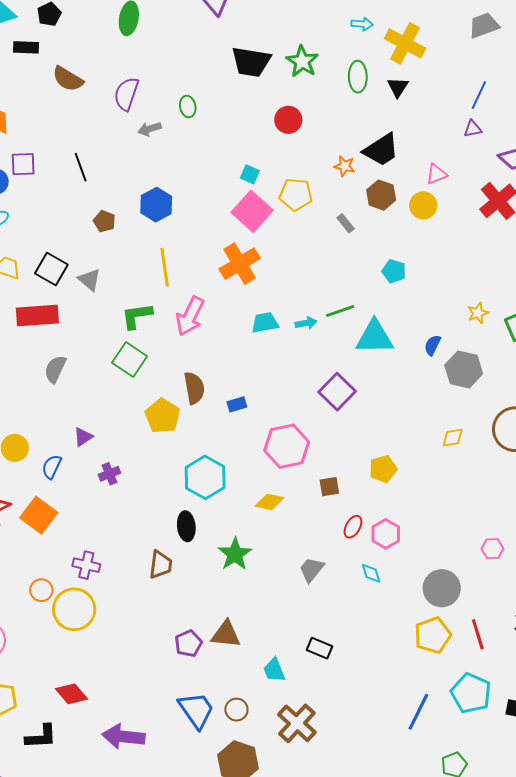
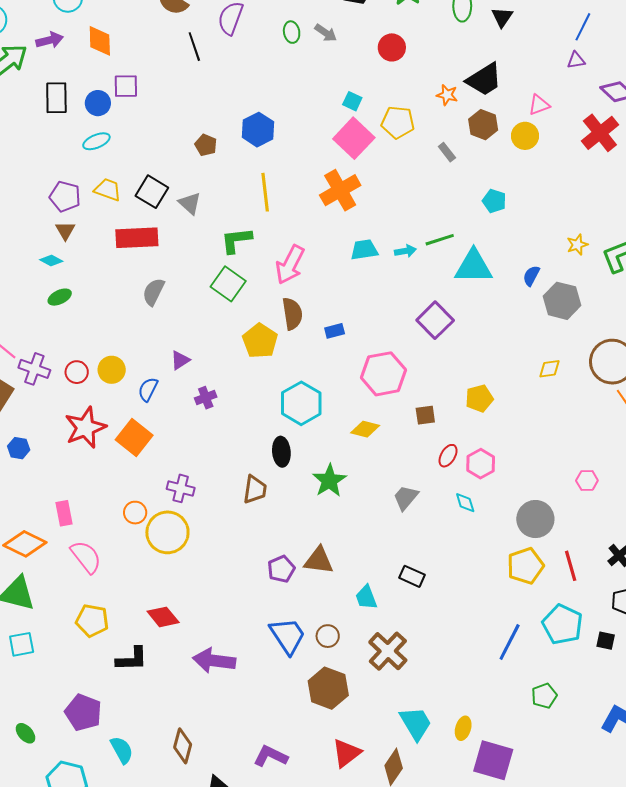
gray arrow: (150, 129) -> (326, 33), moved, turned -130
black line: (81, 167) -> (194, 47), moved
pink arrow: (190, 316) -> (290, 265), moved

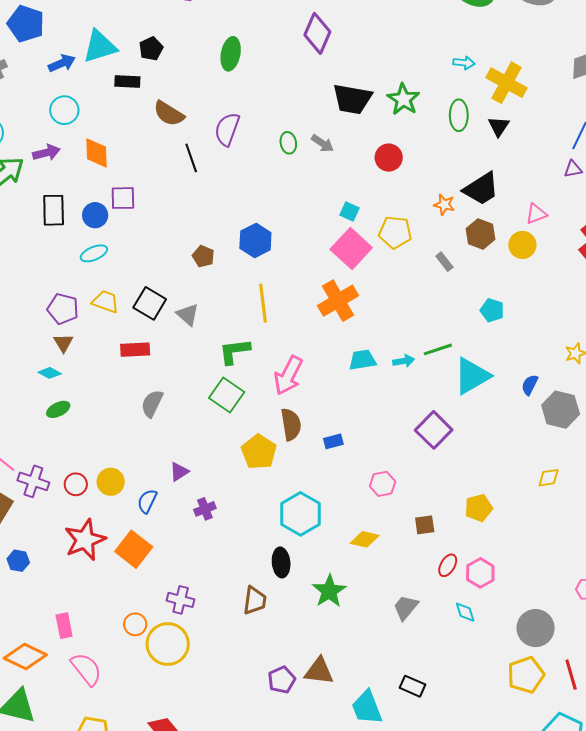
red rectangle: (137, 238) -> (135, 350), size x0.7
cyan triangle: (474, 267) -> (472, 376), turned -30
pink hexagon: (383, 374) -> (383, 484), size x0.6
cyan trapezoid: (366, 597) -> (367, 708), size x1.4

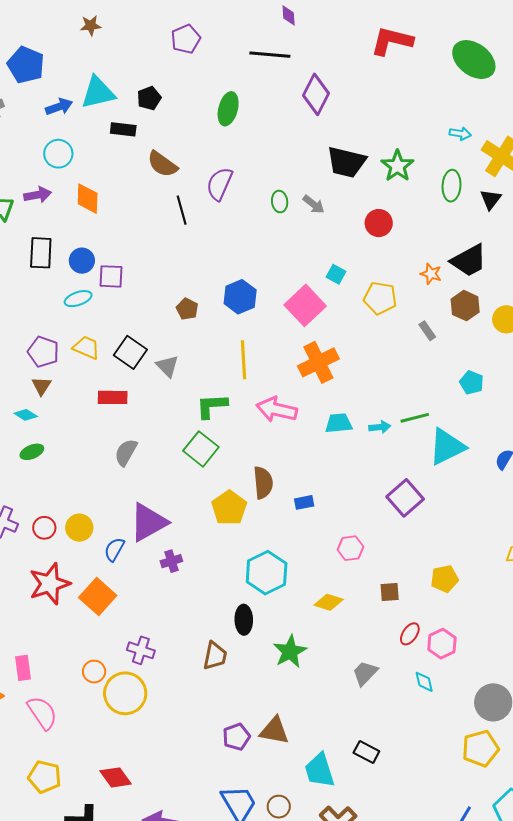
purple square: (123, 198) -> (111, 276), moved
pink square: (351, 249) -> (305, 305), moved
pink arrow: (288, 375) -> (277, 410), moved, turned 72
purple triangle: (179, 472) -> (148, 522), size x2.0

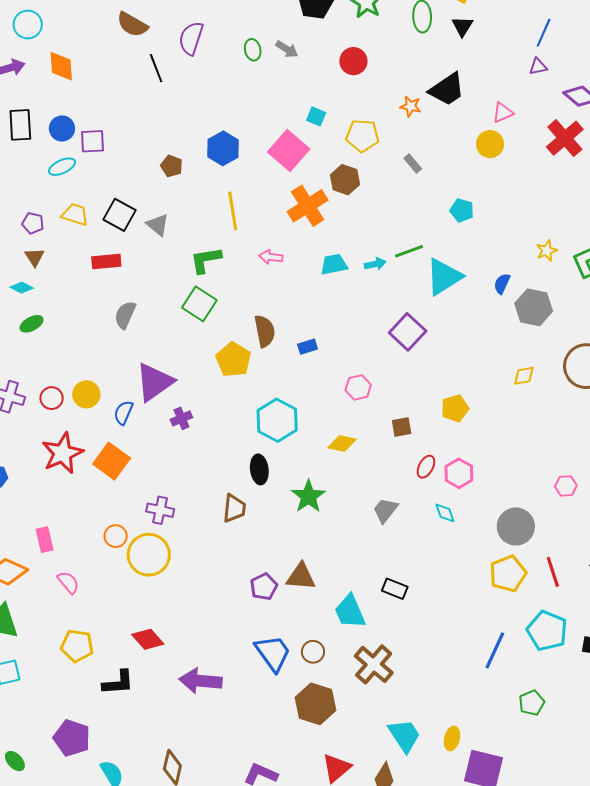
brown hexagon: (465, 306) -> (345, 180), moved
purple pentagon: (43, 352) -> (33, 223), size x0.7
pink arrow: (277, 410) -> (271, 257), size x0.6
pink semicircle: (42, 713) -> (68, 582), size x0.7

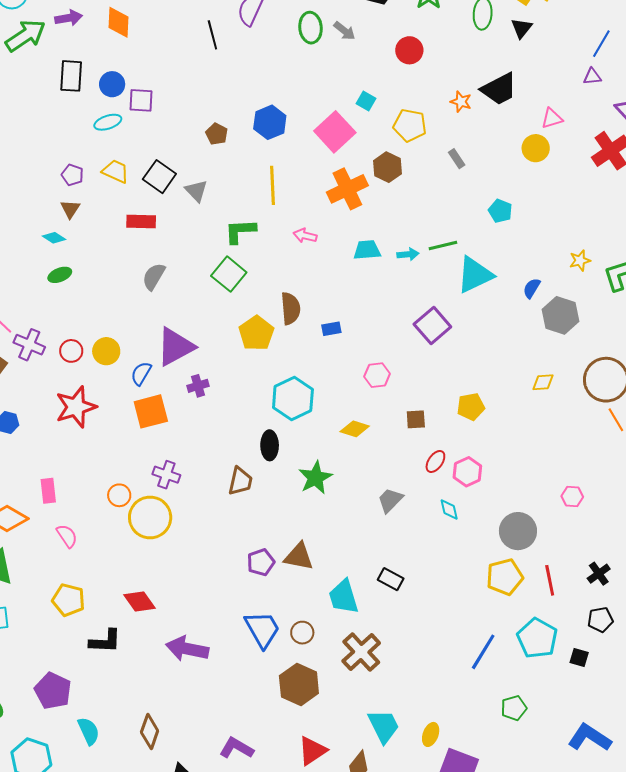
green ellipse: (253, 50) -> (311, 28), size x1.4
orange square: (112, 461) -> (151, 411), moved, turned 33

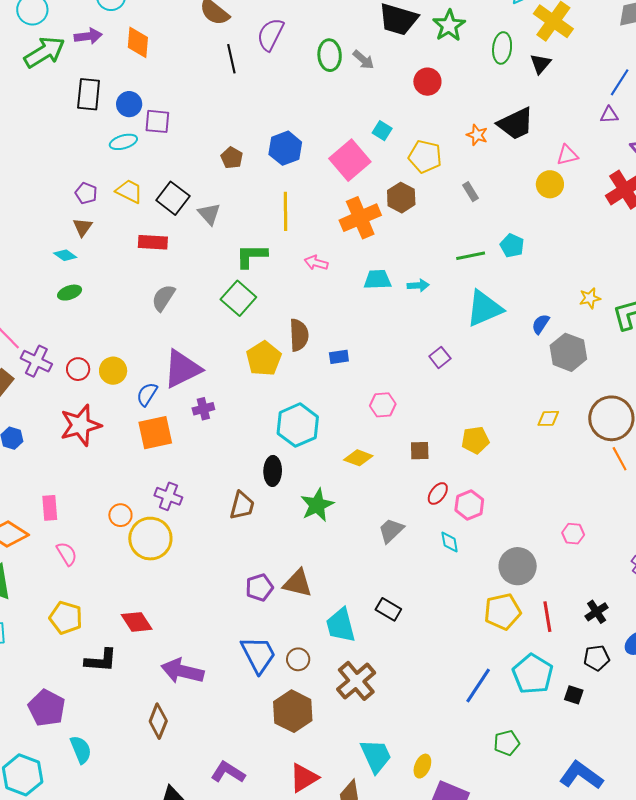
green line: (443, 246) -> (471, 256), moved
purple square: (432, 325) -> (440, 357), size x0.6
brown diamond: (150, 731) -> (158, 721), moved

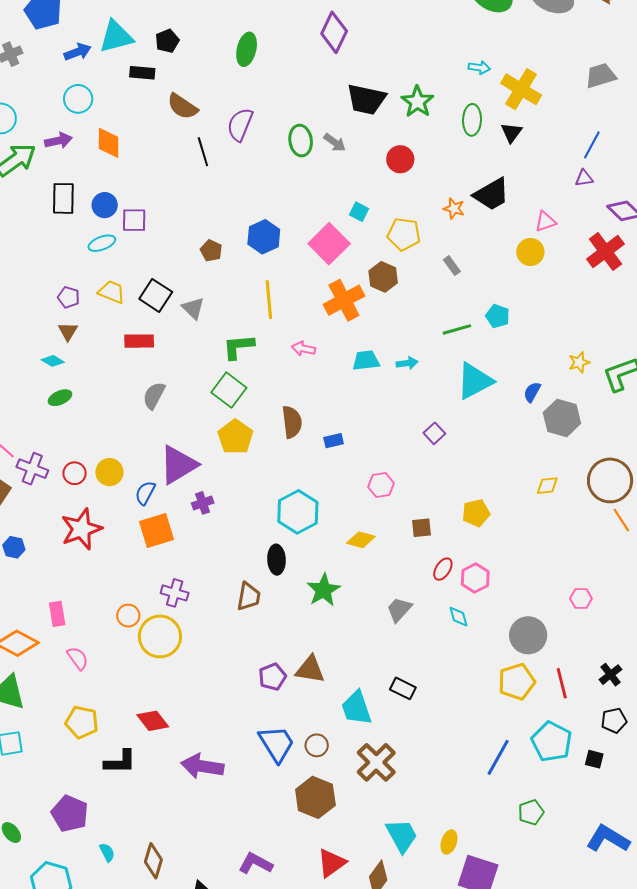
yellow pentagon: (264, 358) -> (235, 437), moved
brown diamond: (158, 721) -> (153, 861), moved
cyan semicircle: (81, 750) -> (107, 852), size x0.7

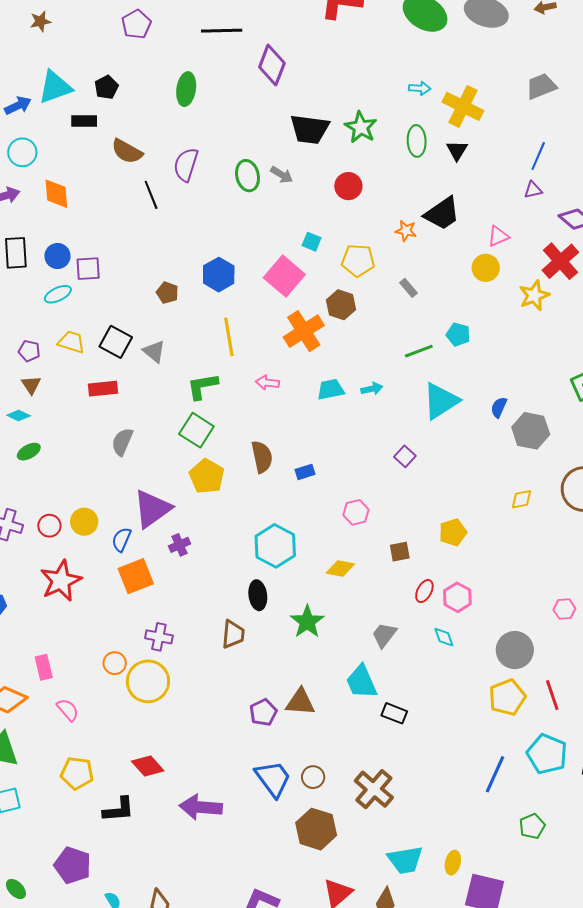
yellow star: (579, 362) -> (534, 295), moved, size x1.4
cyan trapezoid: (356, 708) -> (361, 682), moved
cyan trapezoid: (402, 836) -> (405, 860), turned 114

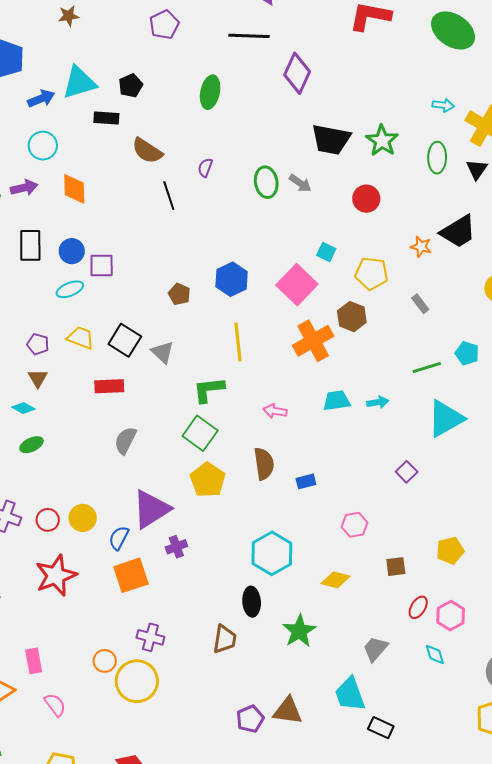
purple semicircle: (186, 165) -> (205, 168), size x0.6
pink arrow: (267, 383) -> (275, 411), moved

